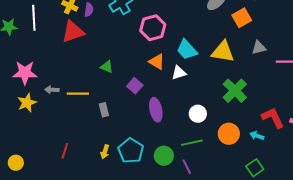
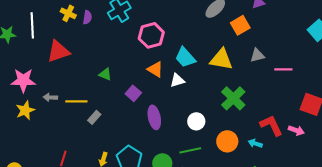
red triangle: (73, 32) -> (58, 51), moved
gray rectangle: (104, 110) -> (94, 117), moved, turned 56

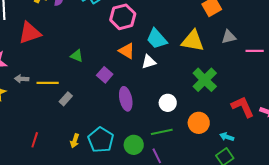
cyan arrow: (255, 143) -> (227, 137), moved

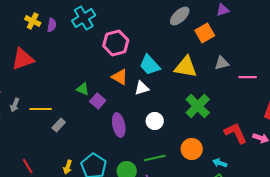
green triangle: (77, 56) -> (83, 89), moved
gray arrow: (22, 79) -> (15, 105), turned -72
white circle: (168, 103) -> (155, 121), moved
red line: (35, 140) -> (28, 166), turned -49

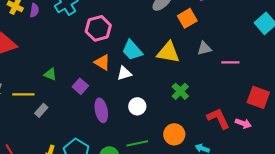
green triangle: (83, 89) -> (50, 74), moved
green cross: (198, 106) -> (180, 91), size x0.7

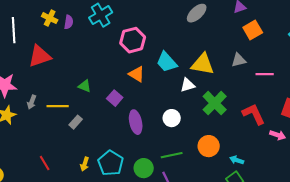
orange square: (187, 18) -> (253, 30), moved
white triangle: (124, 73) -> (188, 85), moved
green cross: (180, 91) -> (215, 103), size x1.4
red L-shape: (218, 118) -> (254, 114), moved

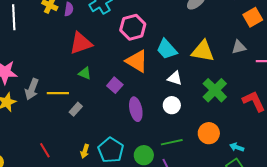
red triangle: (40, 56) -> (81, 43), moved
orange triangle: (137, 74) -> (137, 61), size x1.4
white triangle: (188, 85) -> (175, 78), moved, turned 35
gray arrow: (32, 102) -> (32, 89), size x1.5

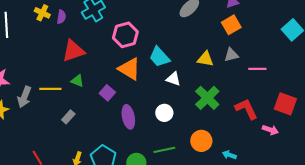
orange square: (253, 17) -> (231, 25), moved
yellow triangle: (203, 51) -> (205, 59), moved, size x0.7
white triangle: (175, 78) -> (173, 79), moved
yellow line: (58, 93) -> (50, 89), moved

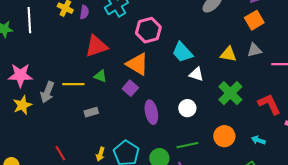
orange triangle: (129, 69) -> (137, 64), moved
gray rectangle: (68, 117) -> (91, 112), turned 32
cyan arrow: (229, 155) -> (258, 140), moved

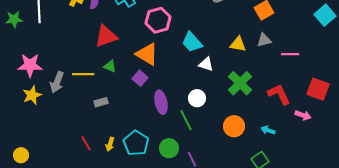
green line: (187, 145) -> (186, 120), moved, turned 75
red line: (60, 153) -> (86, 143), moved

